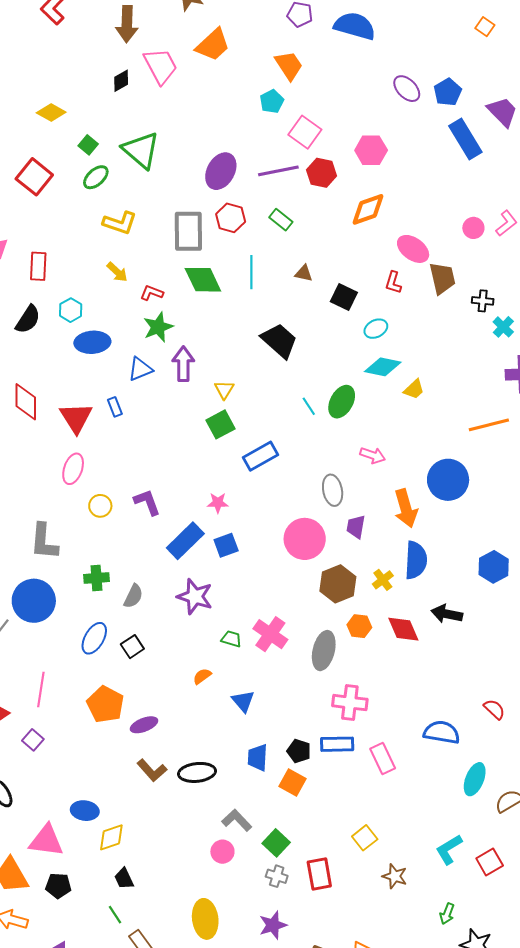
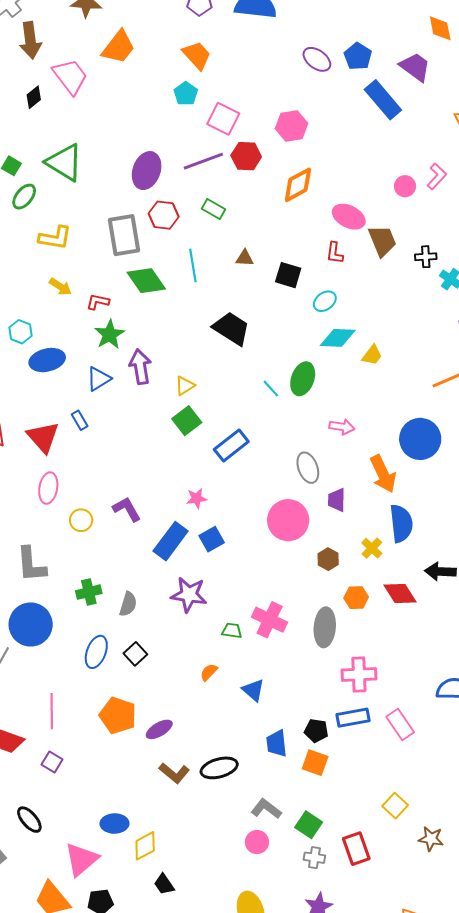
yellow triangle: (224, 390) -> (185, 386), turned 35
brown hexagon: (338, 584) -> (328, 559), size x0.6
pink triangle: (46, 841) -> (81, 859), turned -39

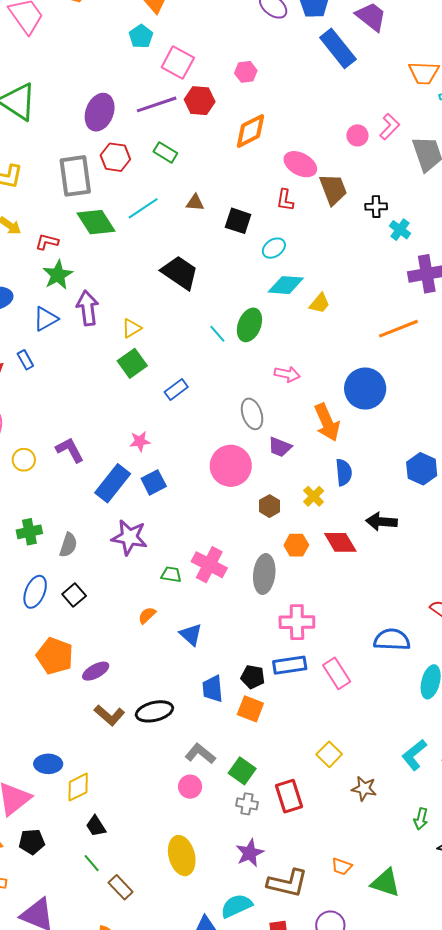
pink hexagon: (292, 126) -> (246, 72), size x0.7
cyan line: (193, 265) -> (143, 208), turned 64
blue rectangle: (231, 446) -> (176, 390), size x0.7
purple trapezoid: (337, 500) -> (280, 447), turned -70
blue semicircle: (401, 523) -> (344, 472), size x0.7

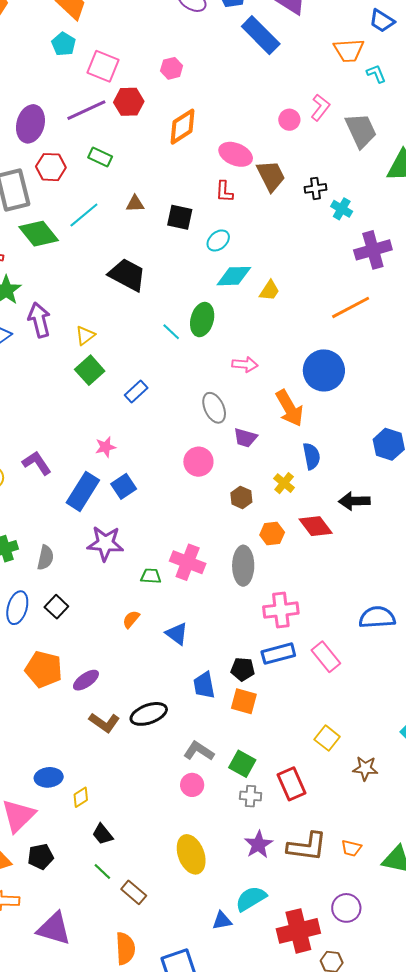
pink circle: (231, 466) -> (198, 462), size x0.7
yellow diamond: (78, 787) -> (81, 797), size x0.7
brown L-shape: (288, 883) -> (307, 847), moved

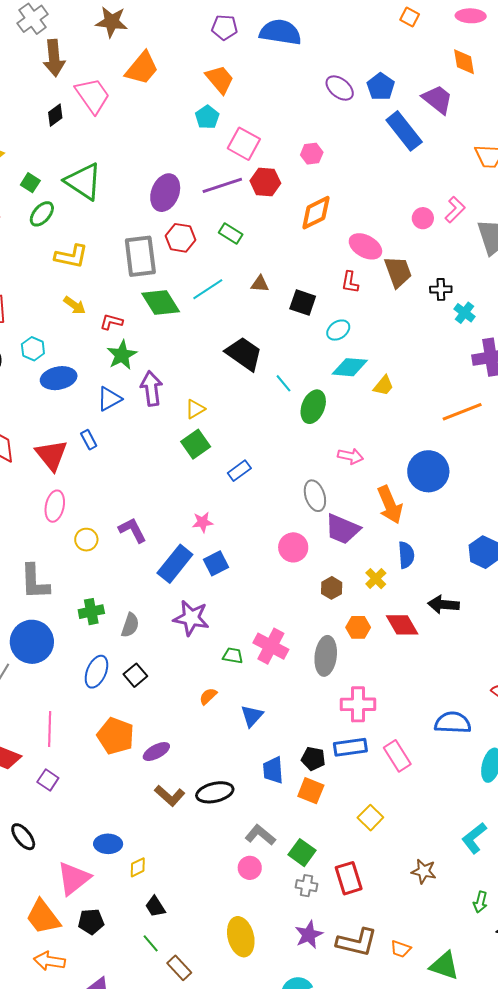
cyan line: (171, 332) -> (284, 383), moved
purple trapezoid: (245, 438) -> (342, 529), size x1.5
blue triangle: (177, 634) -> (252, 716), turned 30
yellow square: (327, 738) -> (370, 818), moved

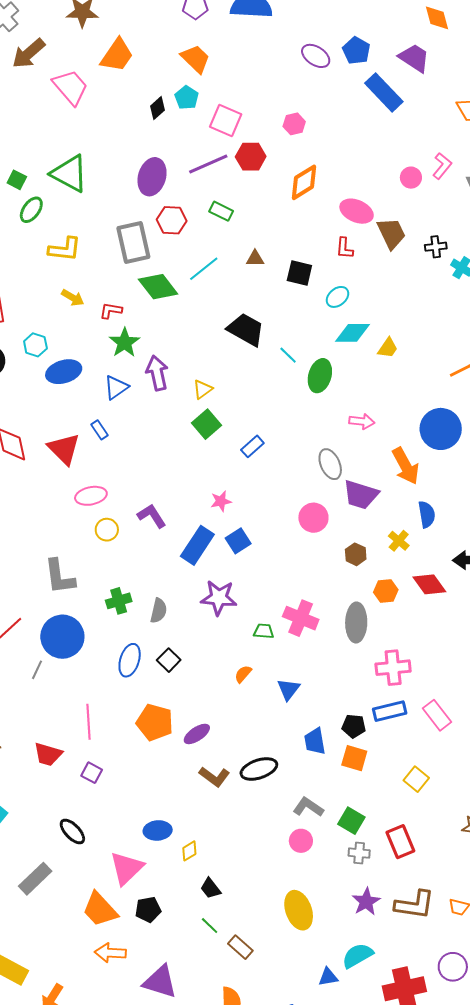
brown arrow: (54, 58) -> (29, 53), turned 60
black diamond: (55, 115) -> (157, 108), moved
pink ellipse: (55, 506) -> (91, 496), moved, turned 72

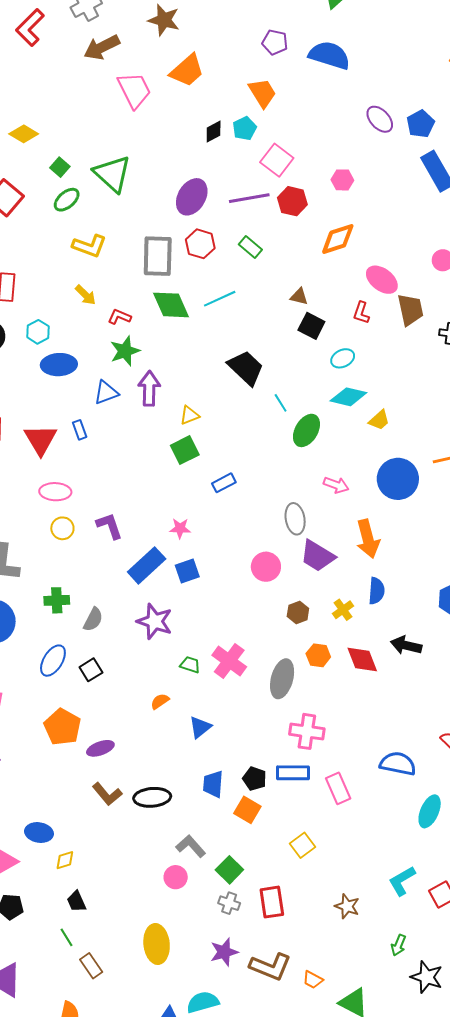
brown triangle: (255, 259) -> (299, 296), moved
blue circle: (441, 429) -> (398, 479), moved

